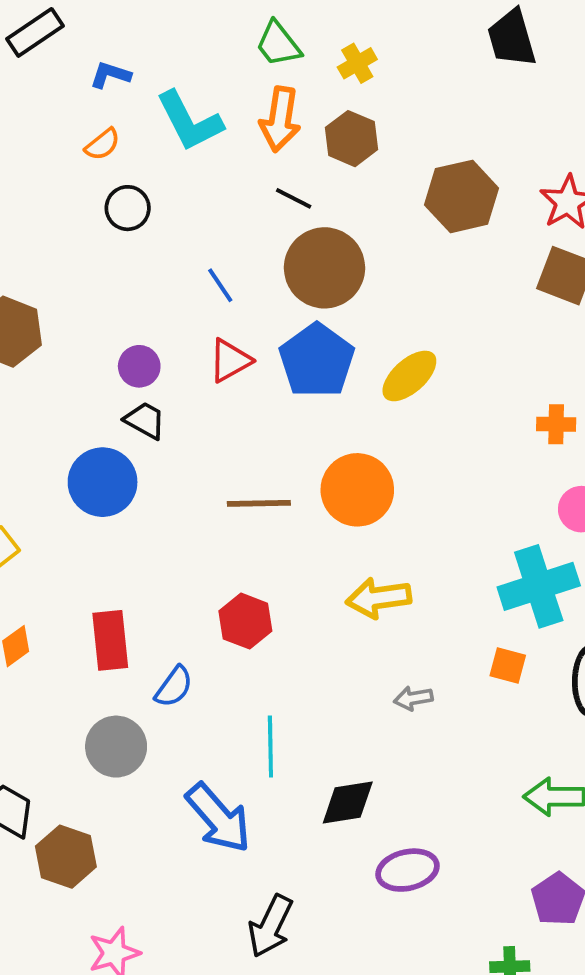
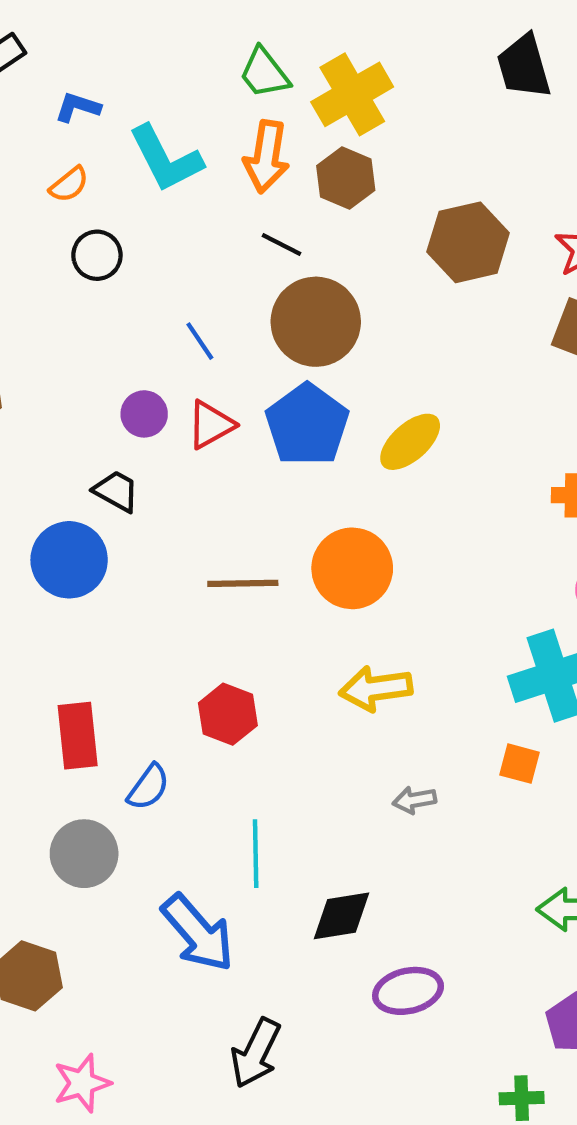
yellow cross: (357, 63) -> (352, 94), size x1.8
purple circle: (139, 366) -> (144, 414), moved

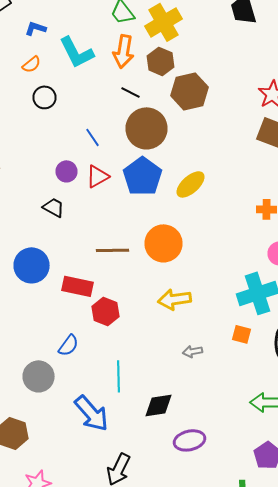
brown hexagon: (468, 242) -> (190, 91), moved
blue circle: (69, 560) -> (32, 265), moved
red rectangle: (78, 736) -> (78, 286), moved, turned -72

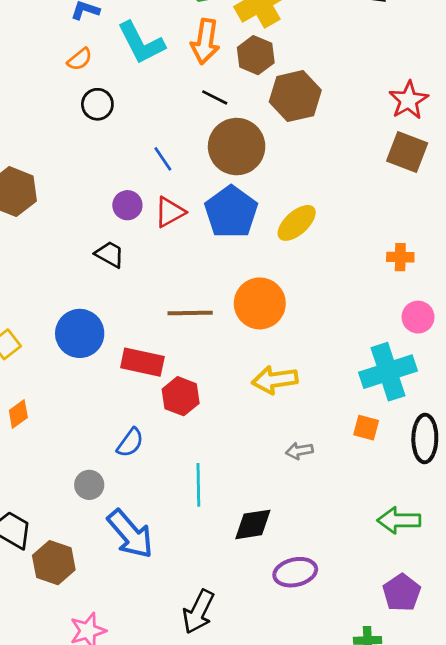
gray circle: (38, 376) -> (89, 485), size x0.7
blue arrow: (92, 413) -> (130, 534), moved

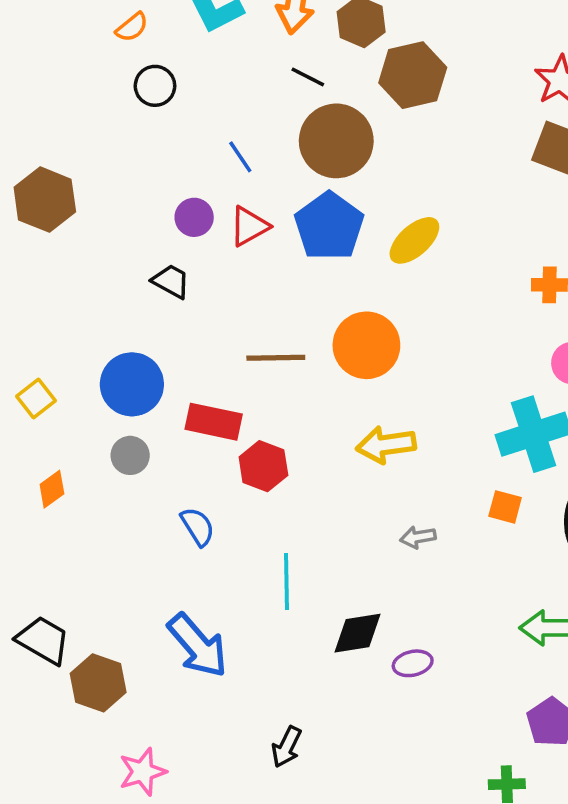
blue semicircle: (130, 443) -> (198, 527), turned -68
gray circle: (89, 485) -> (130, 455), moved
purple ellipse: (295, 572) -> (413, 663), moved, size x0.7
black arrow: (198, 612) -> (286, 747), size x0.7

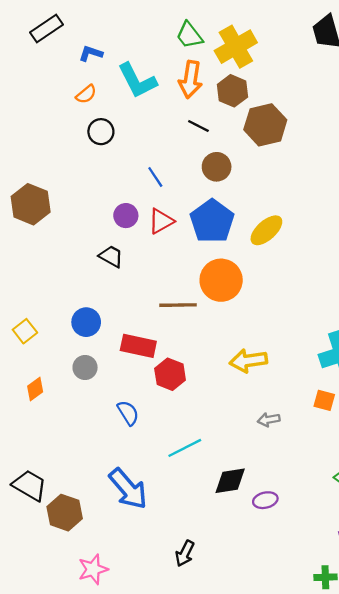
brown circle: (336, 141) -> (217, 167), size x0.6
orange circle: (366, 345) -> (221, 280), moved
blue circle: (132, 384) -> (86, 322), size x0.7
cyan line: (286, 582) -> (185, 448), turned 64

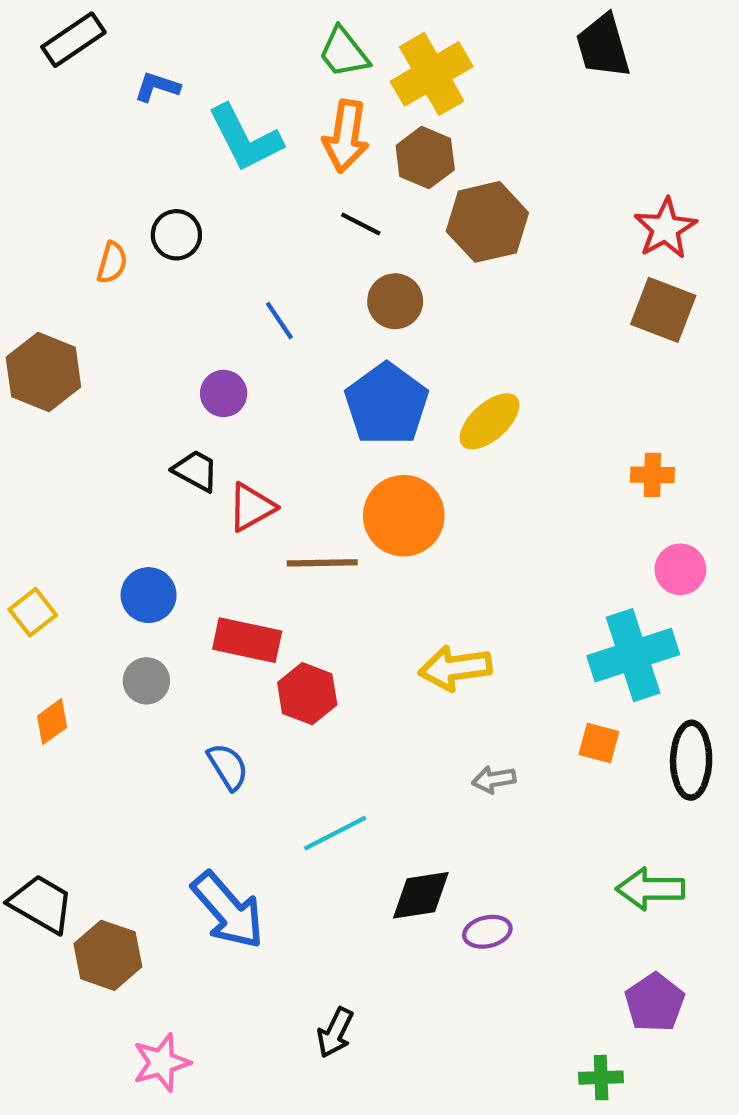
orange semicircle: (86, 94) -> (112, 263), moved, turned -35
red triangle: (161, 221) -> (251, 507), moved

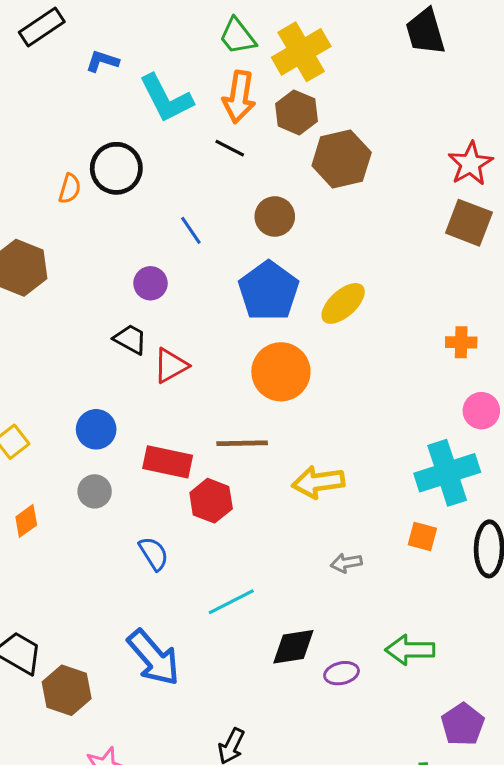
black line: (361, 224) -> (230, 148), moved
black circle: (176, 235) -> (116, 168), size x1.4
brown line: (322, 563) -> (242, 443), moved
green arrow: (650, 889) -> (410, 650), moved

